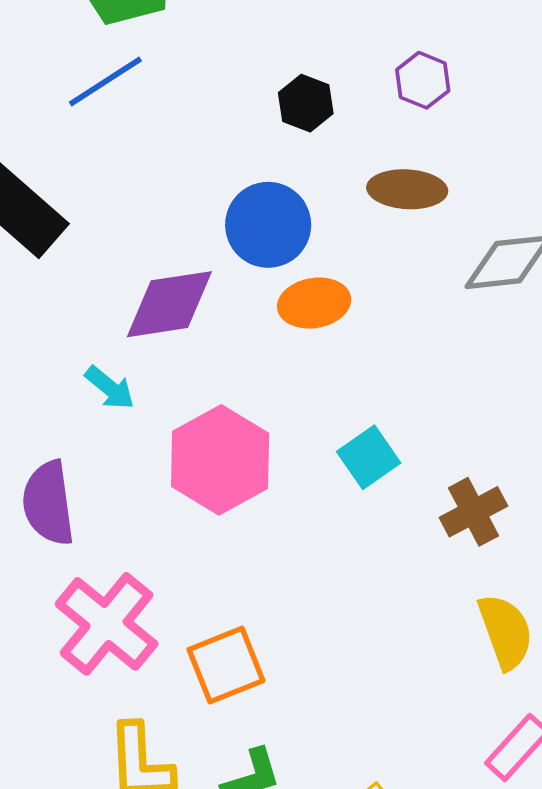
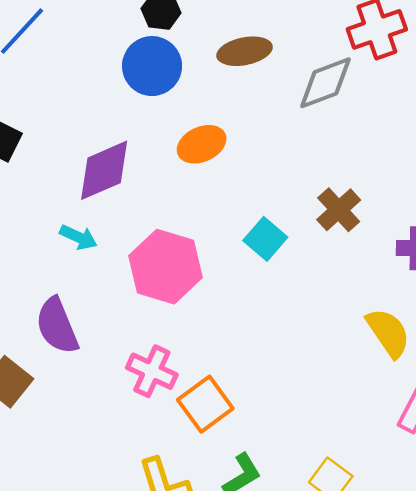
blue circle: (268, 225) -> (152, 66), moved
brown cross: (473, 512) -> (339, 210), moved
pink cross: (107, 624) -> (152, 371), moved, size x0.7

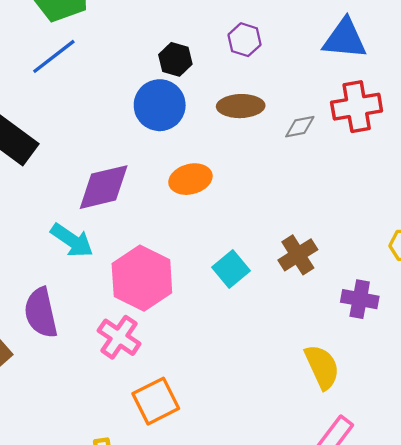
gray diamond: (325, 83) -> (300, 127), moved, size x0.6
cyan arrow: (78, 237) -> (72, 240), size x1.4
pink cross: (152, 371) -> (119, 337), moved

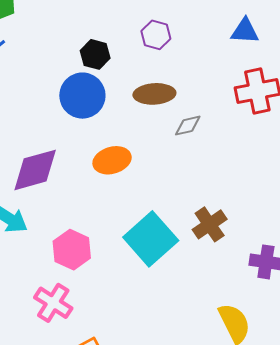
blue triangle: (345, 39) -> (245, 31), size x0.7
gray diamond: (300, 127) -> (188, 126), moved
cyan square: (231, 269) -> (151, 239), size x1.6
pink hexagon: (142, 278) -> (72, 250), size x0.7

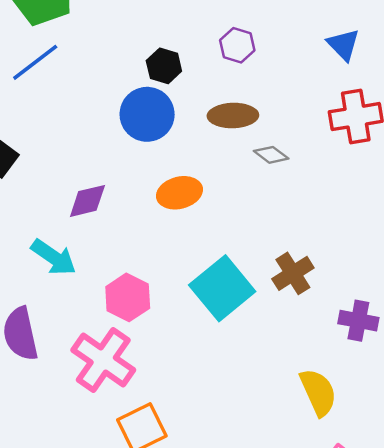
blue triangle: (245, 31) -> (343, 45), turned 40
gray diamond: (188, 126) -> (271, 155), turned 48
purple diamond: (35, 170) -> (87, 201), size x0.7
pink cross: (53, 303) -> (103, 360), size x1.4

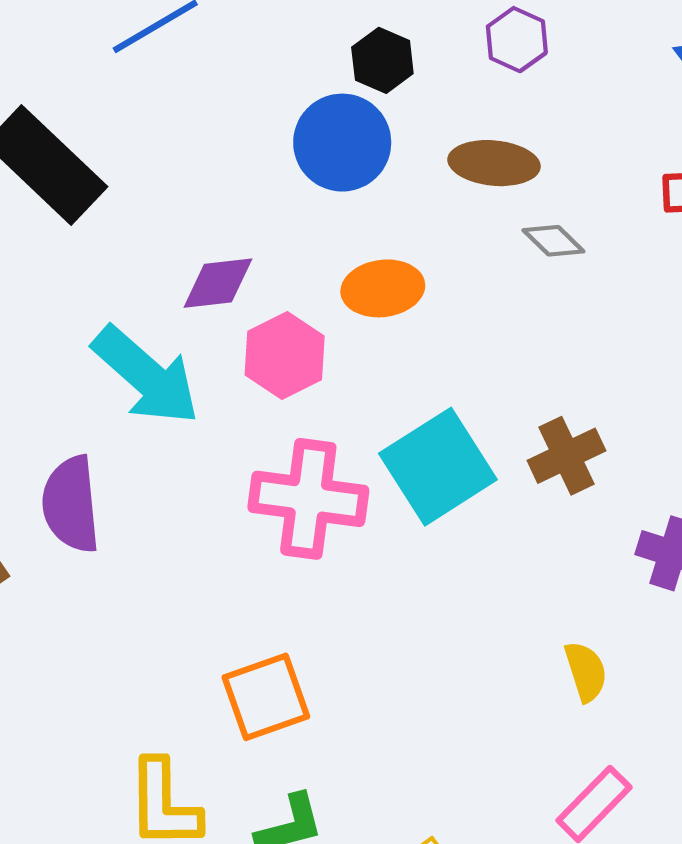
cyan arrow: (54, 257) -> (146, 376), size x1.4
pink hexagon: (128, 297) -> (285, 355), moved
pink cross: (103, 360) -> (308, 499), moved, turned -34
yellow semicircle: (318, 392) -> (586, 672), size x0.7

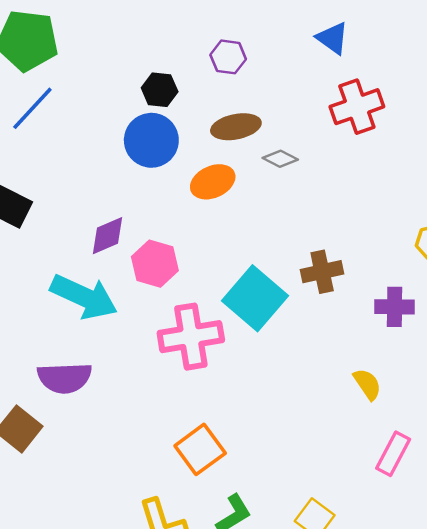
orange ellipse: (383, 288) -> (213, 182), moved
brown cross: (566, 456) -> (322, 272), turned 30
purple semicircle: (71, 504) -> (65, 378), turned -70

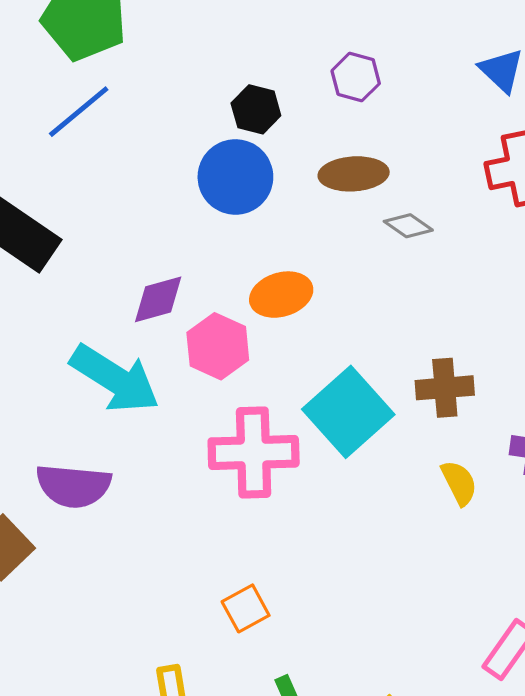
orange ellipse: (213, 182) -> (281, 295), moved
yellow semicircle: (367, 384) -> (459, 483), moved
orange square: (200, 449) -> (246, 608), size x0.7

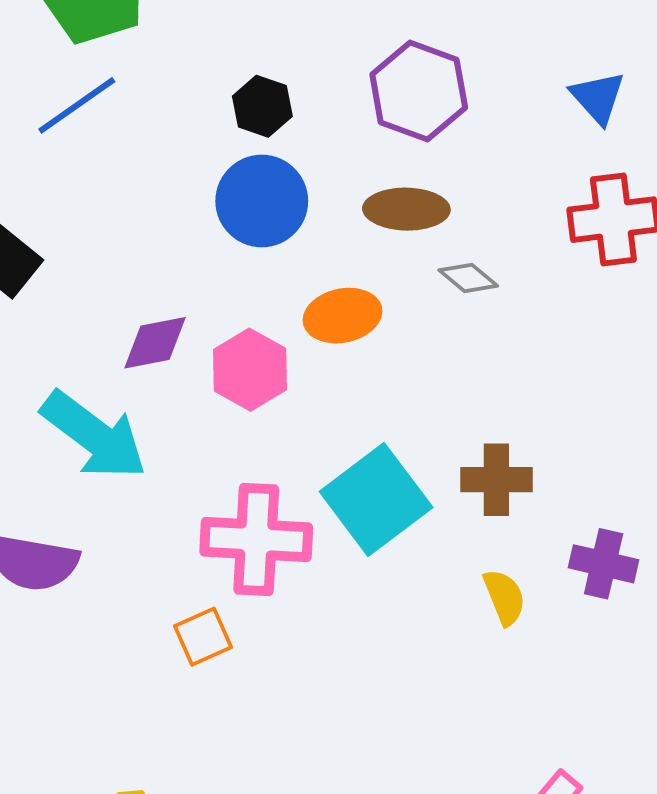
purple hexagon: (356, 77) -> (419, 91), size x1.6
black hexagon: (256, 109) -> (262, 106), moved
orange ellipse: (281, 295) -> (343, 316), moved
pink hexagon: (218, 346) -> (250, 370), moved
orange square: (246, 608) -> (203, 637), moved

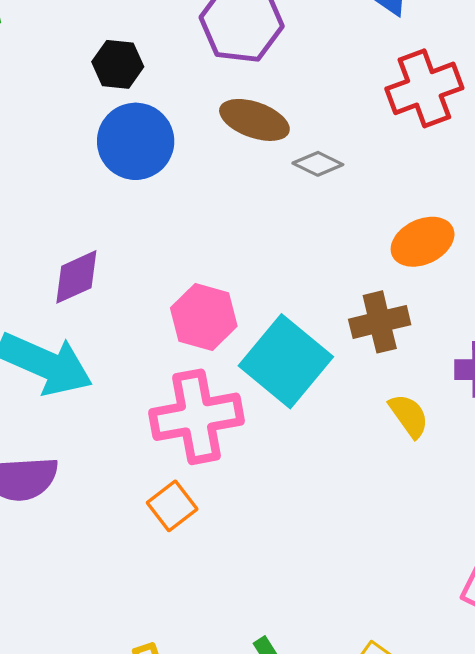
brown ellipse: (406, 209) -> (254, 120), turned 32
orange ellipse: (343, 316) -> (423, 242), moved
pink hexagon: (250, 370) -> (204, 317), moved

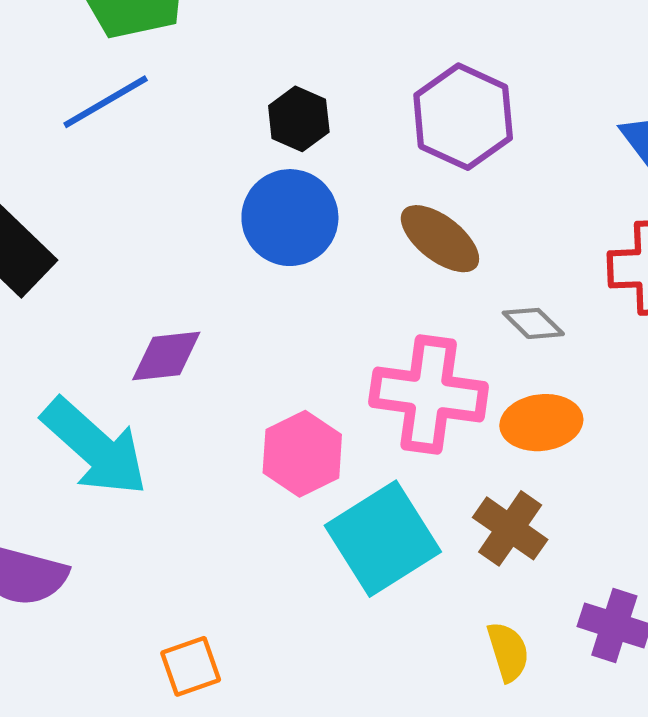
gray diamond: (318, 164) -> (533, 323), moved
orange ellipse: (423, 242) -> (541, 423), moved
brown cross: (380, 322) -> (510, 528), turned 30
pink cross: (197, 417) -> (429, 394), moved

